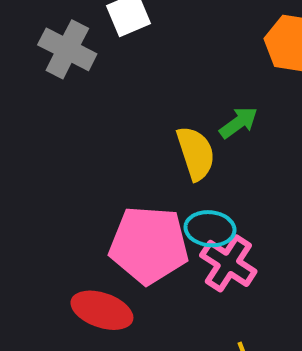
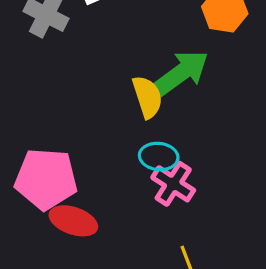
green arrow: (239, 123) -> (181, 73), size x1.8
pink pentagon: (149, 245) -> (46, 179), moved

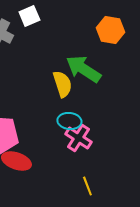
green arrow: (181, 73) -> (83, 69), turned -111

